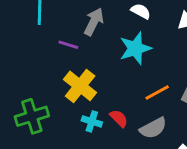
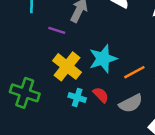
cyan star: (135, 48) -> (103, 59), moved
green cross: (32, 116) -> (25, 93), turned 36

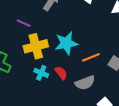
purple line: (57, 30) -> (24, 23), moved
yellow cross: (67, 66) -> (36, 46), turned 30

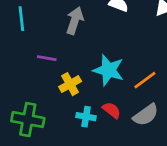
cyan star: (66, 43) -> (109, 70), turned -30
yellow cross: (36, 46) -> (70, 84), size x0.7

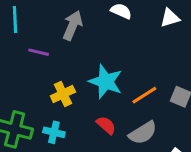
purple line: (47, 58) -> (39, 52), moved
cyan cross: (86, 117) -> (54, 132), moved

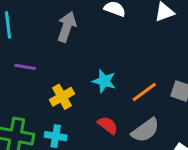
purple line: (39, 52) -> (25, 67), moved
cyan star: (106, 82) -> (104, 81), size x0.7

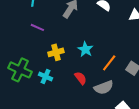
orange line: (144, 92) -> (109, 63), turned -30

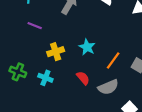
green cross: (20, 70) -> (18, 72), size x0.7

